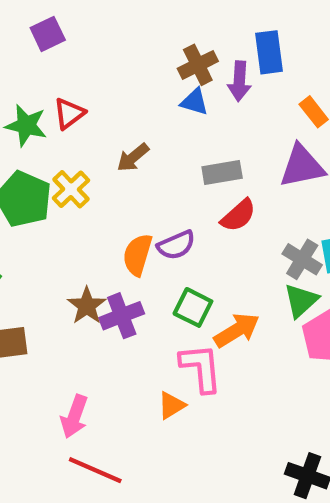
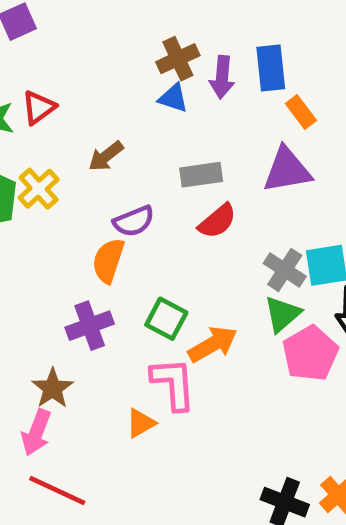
blue rectangle: (269, 52) -> (271, 68), moved
purple semicircle: (176, 245) -> (134, 221), moved
brown star: (87, 306) -> (53, 388), moved

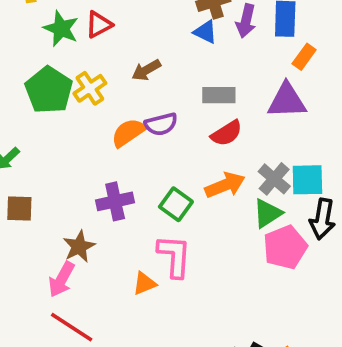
orange rectangle: (301, 112) -> (304, 57), turned 65
orange semicircle: (108, 261) -> (128, 133), moved, turned 30
orange arrow: (213, 344) -> (225, 185), moved

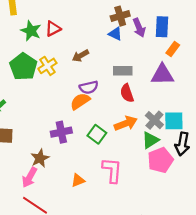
purple arrow: (246, 21) -> (139, 28), turned -36
orange semicircle: (128, 133) -> (80, 101), moved
red semicircle: (227, 133) -> (127, 93), turned 102
pink L-shape: (174, 256) -> (112, 170), moved

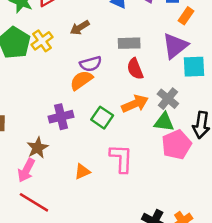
purple triangle: (162, 75) -> (175, 46), turned -35
cyan square: (174, 121) -> (194, 67), moved
green triangle: (150, 140) -> (164, 122), turned 42

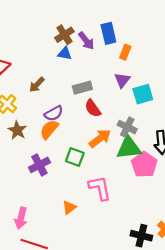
purple triangle: (175, 46) -> (122, 80), size x0.7
green triangle: (164, 122) -> (129, 148), size x1.4
brown star: (38, 148) -> (17, 130), moved

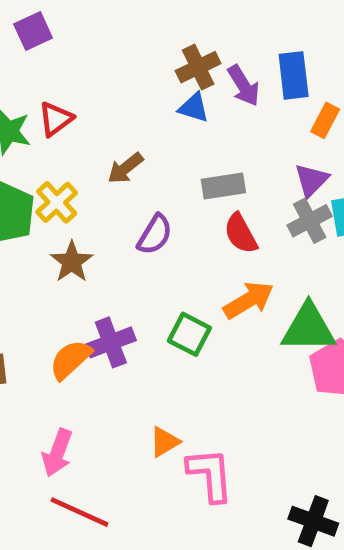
purple semicircle: (54, 113) -> (155, 235), turned -36
gray cross: (127, 127) -> (310, 221), moved, turned 30
orange semicircle: (49, 129) -> (71, 360), moved
pink L-shape: (100, 188) -> (210, 475), moved

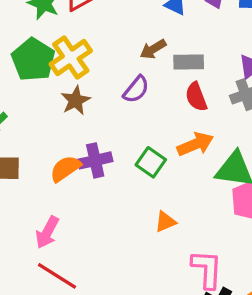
brown arrow: (125, 168) -> (153, 49), moved
yellow cross: (57, 202) -> (71, 58), size x1.4
orange triangle: (165, 442) -> (165, 222), moved
pink L-shape: (210, 475) -> (207, 269), moved

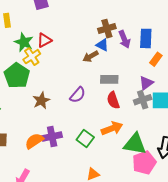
brown arrow: (153, 49) -> (91, 56), moved
yellow cross: (71, 58) -> (32, 57), moved, size x0.7

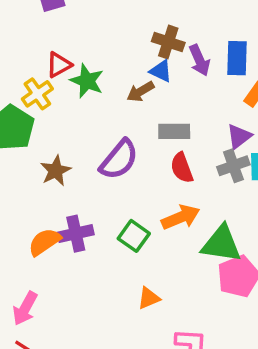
brown cross: (107, 29) -> (168, 42), turned 36
green star: (24, 42) -> (87, 81), moved
purple semicircle: (78, 95) -> (119, 160), size x1.4

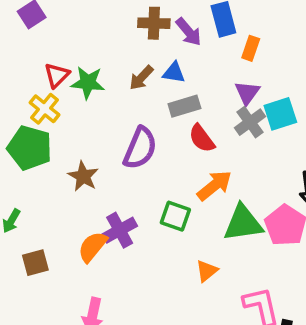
blue triangle: (161, 71) -> (174, 73), moved
green triangle: (221, 244) -> (243, 223), moved

